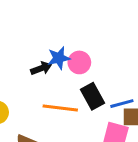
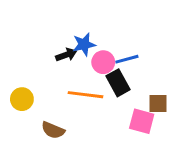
pink circle: (79, 62) -> (103, 62), moved
blue line: (122, 104) -> (127, 59), moved

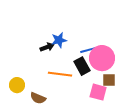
pink circle: (103, 62) -> (102, 58), moved, size x1.6
yellow circle: (22, 99) -> (17, 85), moved

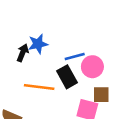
black arrow: (47, 47) -> (23, 53), turned -48
pink circle: (102, 58) -> (92, 67), size x0.7

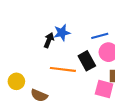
blue line: (75, 57) -> (100, 36), moved

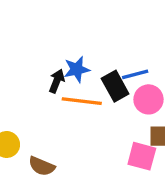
black rectangle: (87, 61) -> (115, 86), moved
orange line: (63, 69) -> (82, 101), moved

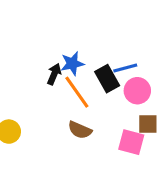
orange line: (82, 101) -> (77, 92), turned 48
brown semicircle: (42, 166) -> (80, 130), moved

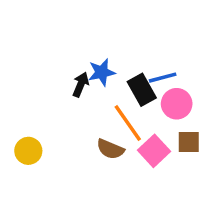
orange line: (77, 92) -> (128, 123), moved
pink square: (131, 142) -> (154, 151), moved, turned 32

